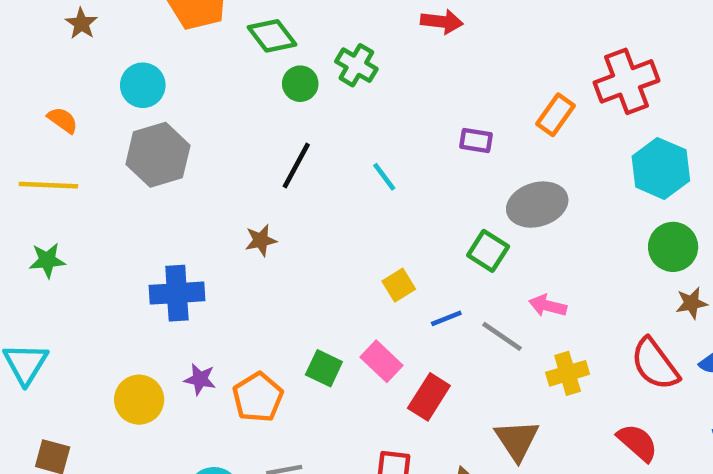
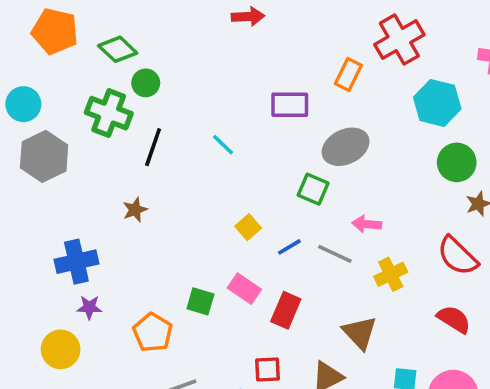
green cross: (356, 65) -> (109, 113), moved, size x1.4
purple rectangle: (476, 141) -> (290, 105), size x1.5
purple star: (200, 379) -> (89, 307), moved

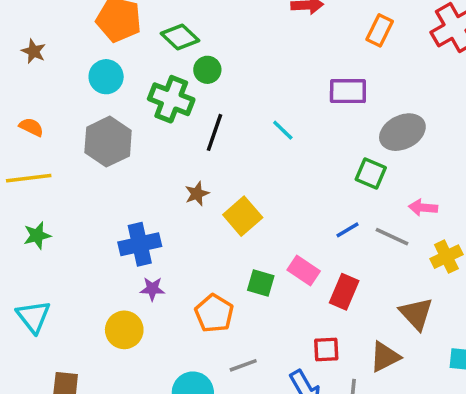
orange rectangle: (348, 75) -> (380, 30), moved
cyan circle: (23, 104) -> (106, 77), moved
yellow square: (248, 227) -> (243, 216), moved, size x1.5

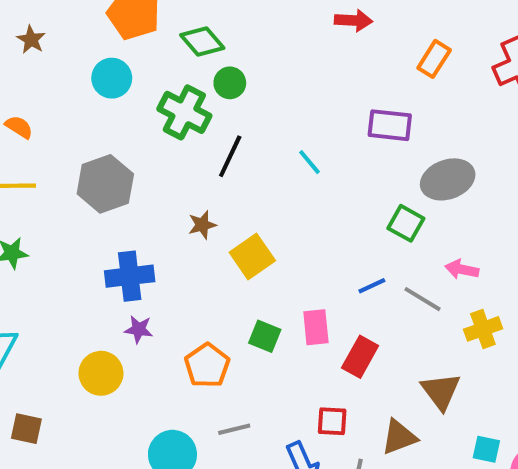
gray hexagon: (108, 142) -> (105, 184), moved
pink rectangle: (304, 271) -> (316, 327), turned 44

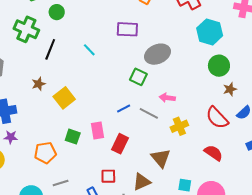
green circle: (230, 83) -> (57, 12), moved
orange pentagon: (207, 365) -> (45, 153), turned 30

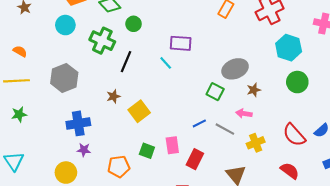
purple rectangle: (127, 29) -> (181, 43), moved
brown star: (230, 89) -> (254, 90), moved

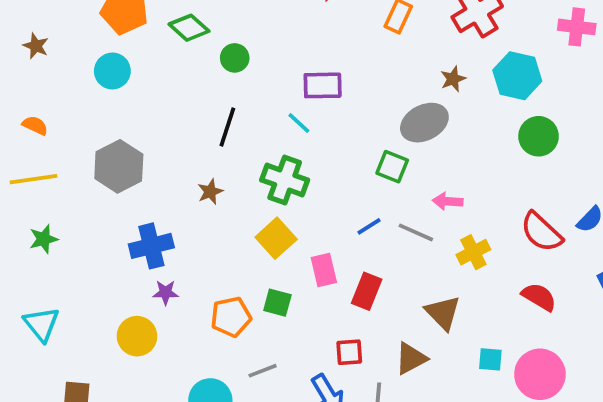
green cross: (102, 41) -> (285, 180), moved
brown star: (254, 90) -> (453, 79), moved
yellow square: (139, 111) -> (276, 238), moved
green square: (147, 151) -> (277, 303), moved

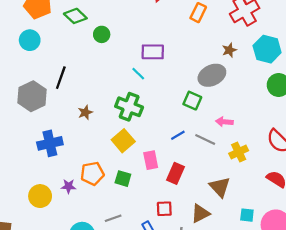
black line: (227, 127) -> (61, 78), moved
purple star: (166, 292) -> (68, 186), moved
orange pentagon: (231, 317) -> (92, 173), moved

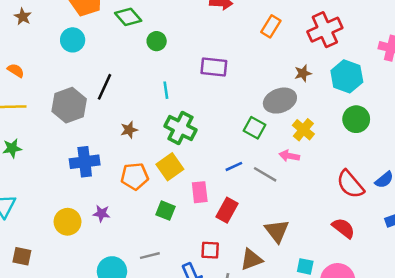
cyan line: (138, 74) -> (166, 90), moved, turned 32
yellow cross: (239, 152) -> (303, 130), moved, turned -30
orange pentagon: (92, 173) -> (135, 176), moved

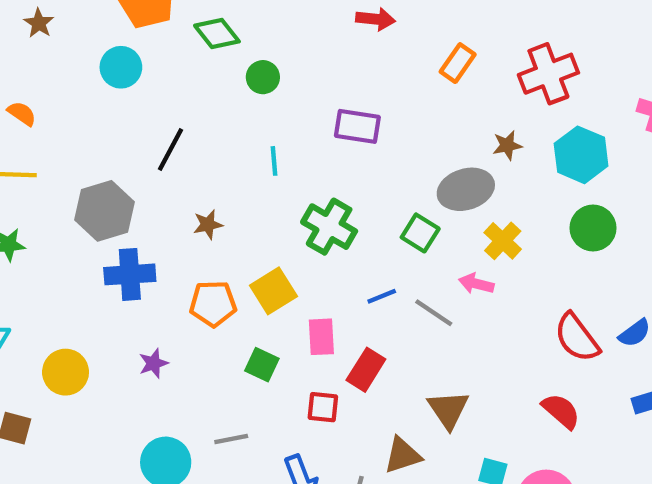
gray hexagon: (69, 105) -> (104, 211), moved
green cross: (180, 128) -> (329, 227), moved
purple star: (102, 213) -> (153, 363), turned -30
yellow circle: (68, 222) -> (66, 372), moved
red square: (210, 250) -> (323, 407), moved

